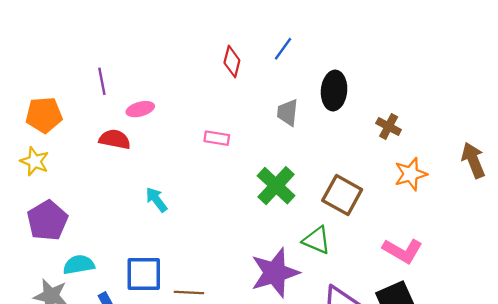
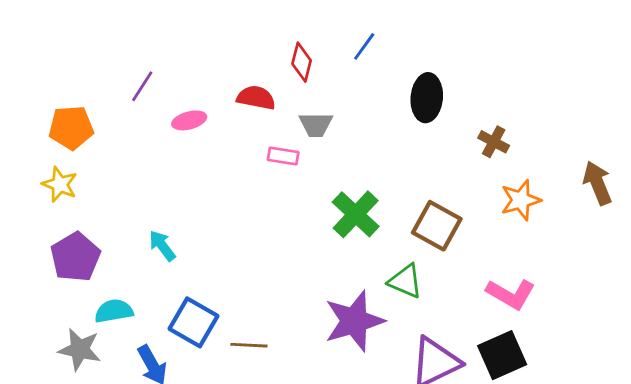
purple line: (102, 81) -> (142, 86), turned 44
gray trapezoid: (288, 113) -> (316, 125), moved, turned -96
red semicircle: (115, 139) -> (256, 98), moved
cyan arrow: (156, 200) -> (162, 246), moved
blue square: (144, 274) -> (193, 322), turned 30

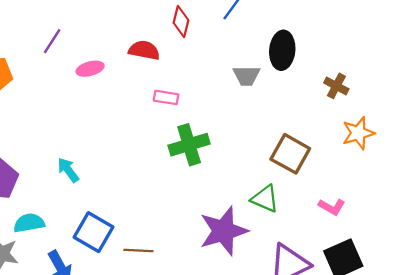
gray trapezoid: (316, 125) -> (247, 76), moved
green cross: (356, 214) -> (189, 145), moved, turned 30
pink L-shape: (511, 294) -> (332, 207), moved, size x0.7

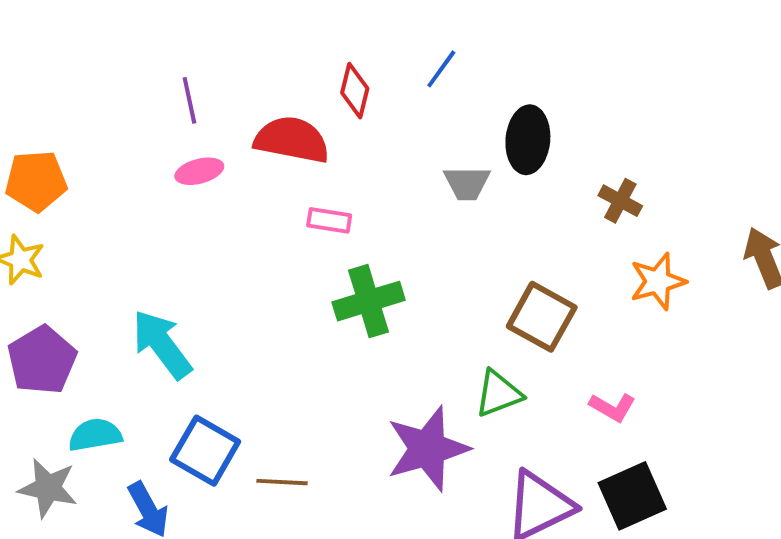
purple line: (52, 41) -> (189, 100), moved, turned -45
red semicircle: (144, 50) -> (292, 140), size x1.4
cyan arrow: (68, 170) -> (162, 344), size x1.6
green triangle: (265, 199) -> (498, 394), turned -44

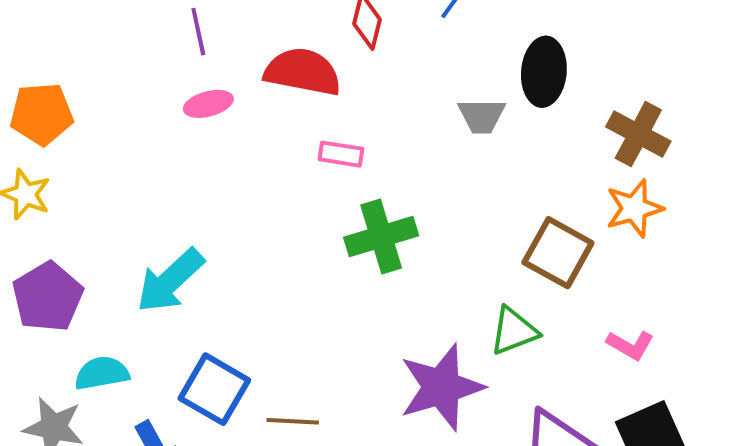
brown cross: (620, 201) -> (638, 134), size x1.4
orange star: (658, 281) -> (634, 208), moved
cyan arrow: (162, 344) -> (170, 281), turned -96

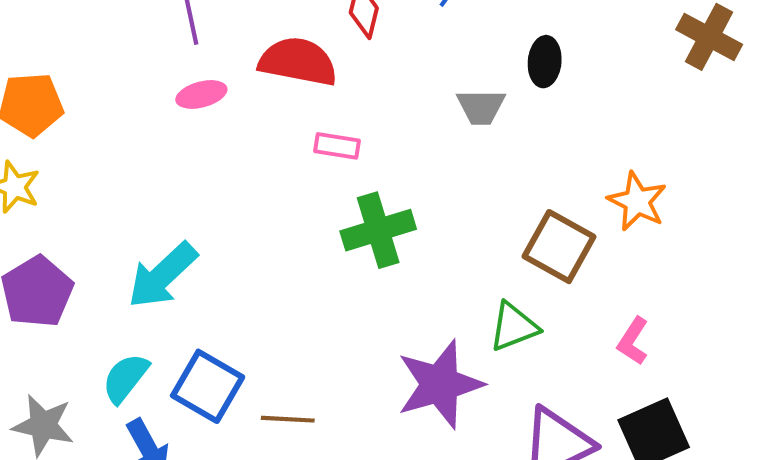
black ellipse: (544, 72) -> (545, 62), size x0.7
brown cross: (638, 134) -> (709, 37), moved
orange star: (634, 208) -> (637, 201), turned -30
pink L-shape: (630, 345) -> (633, 341), turned 93
cyan semicircle: (102, 373) -> (125, 378), moved, turned -42

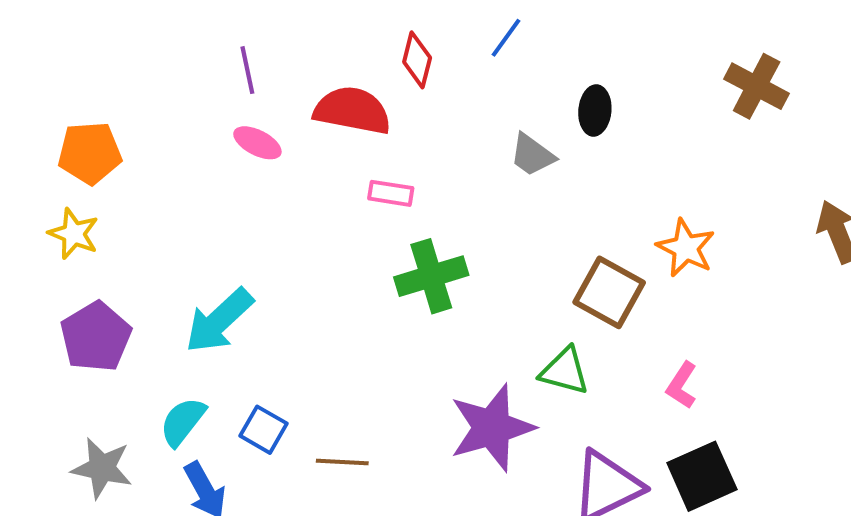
pink ellipse: (201, 94) -> (257, 143), turned 42
gray trapezoid: (481, 107) -> (532, 155), turned 36
green triangle: (514, 327) -> (565, 371), turned 36
blue square: (208, 386) -> (264, 430), size x0.7

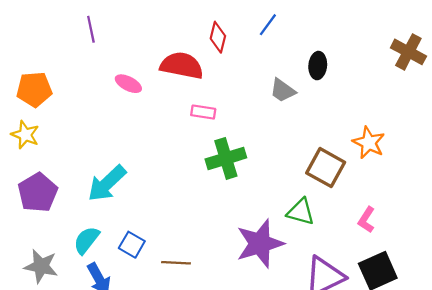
purple line: (247, 70) -> (91, 29), moved

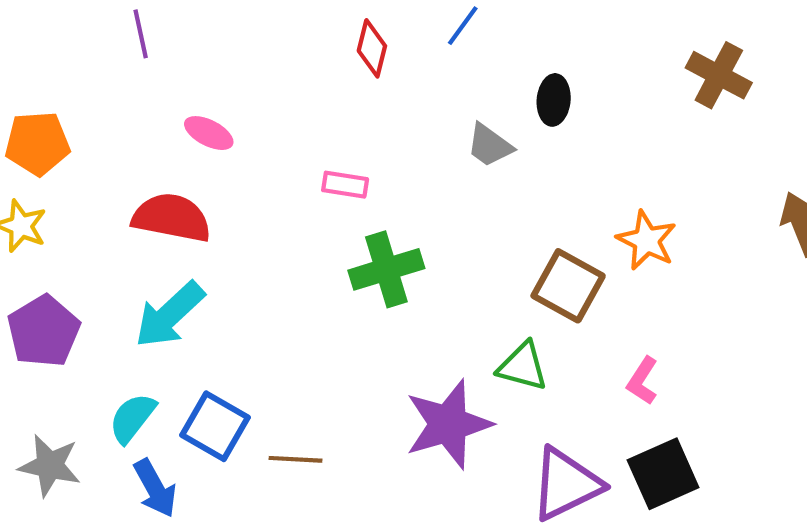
red semicircle: (182, 66) -> (172, 218), moved
blue square: (132, 245) -> (215, 426), size x1.4

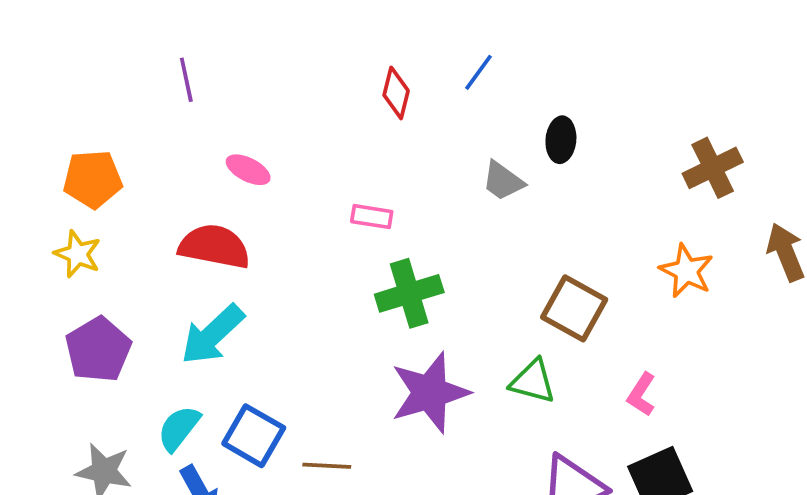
brown cross: (719, 75) -> (713, 168), moved, turned 36
orange star: (647, 240) -> (686, 271), moved
purple star: (448, 424) -> (430, 393), moved

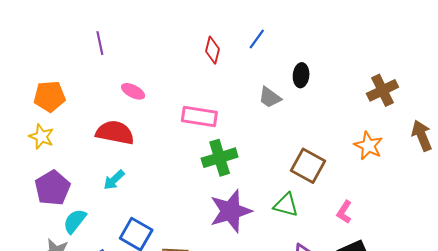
pink rectangle: (372, 217) -> (199, 116), size x1.6
cyan arrow: (213, 335) -> (114, 180), size x0.6
cyan semicircle: (179, 428) -> (75, 221), moved

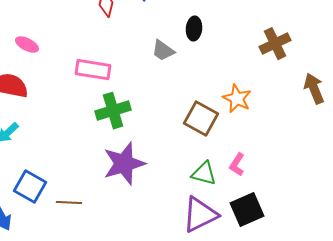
orange star: (368, 146) -> (237, 99), moved
green triangle: (286, 205) -> (204, 174), moved

